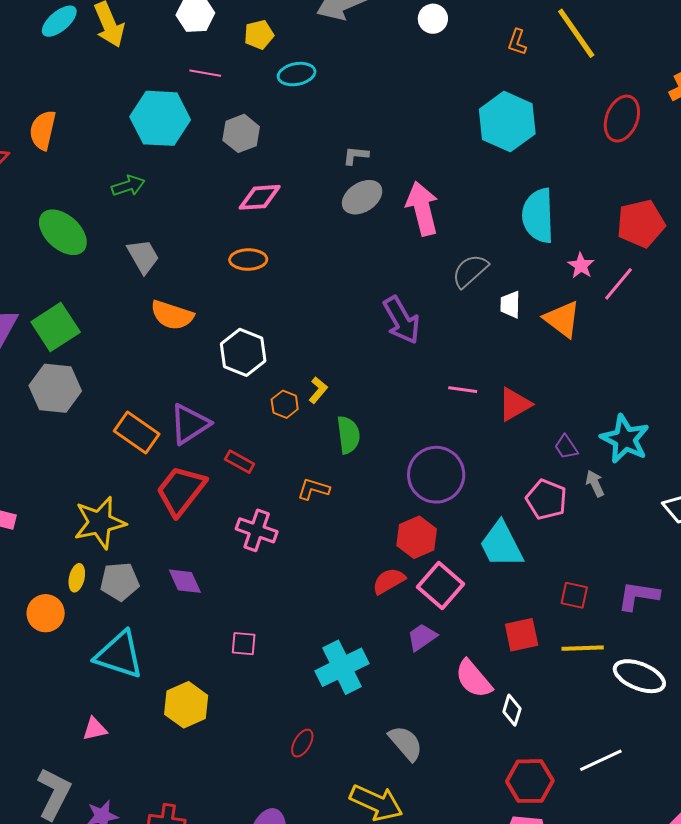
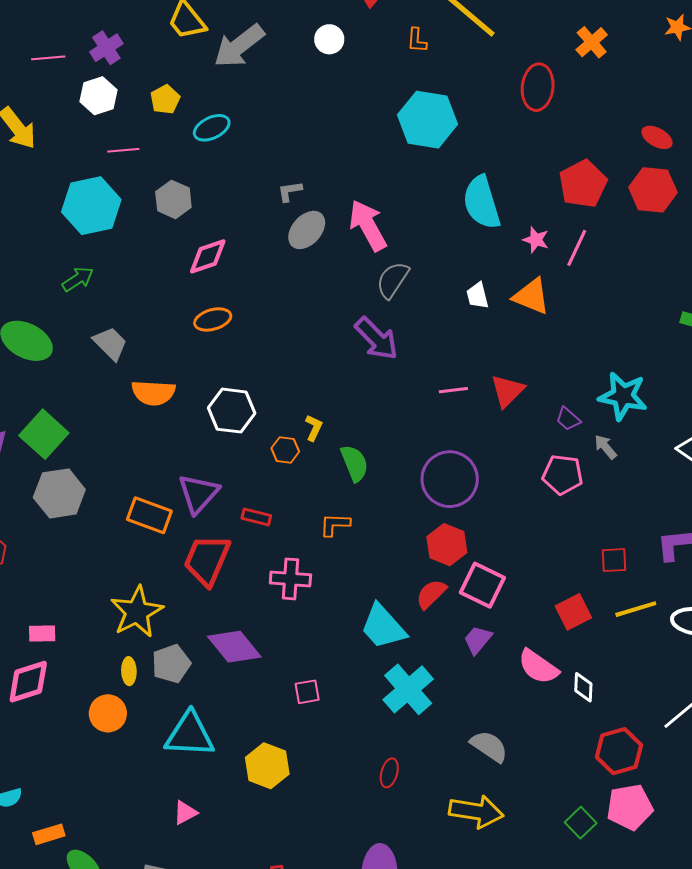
gray semicircle: (470, 271) -> (393, 280), moved
cyan trapezoid: (501, 545) -> (383, 627), moved
purple diamond: (185, 581) -> (234, 647), size x1.5

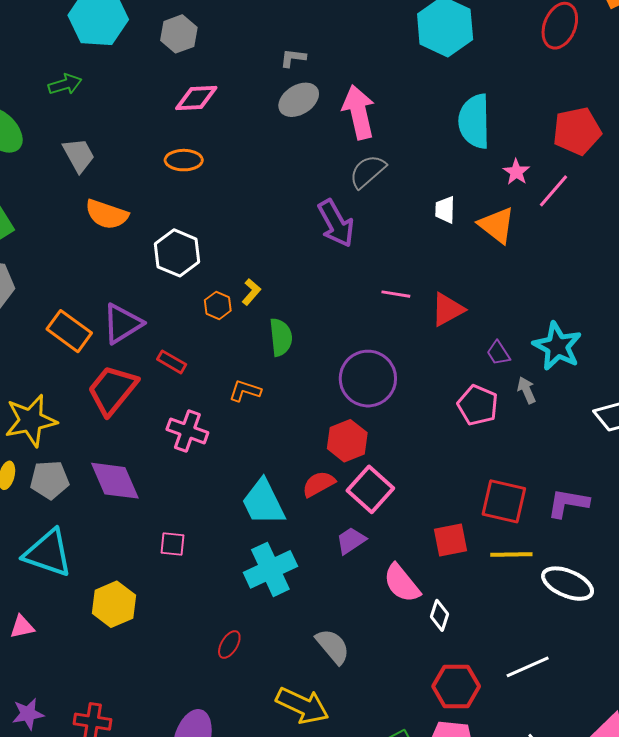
red square: (614, 560) -> (504, 501), size x1.6

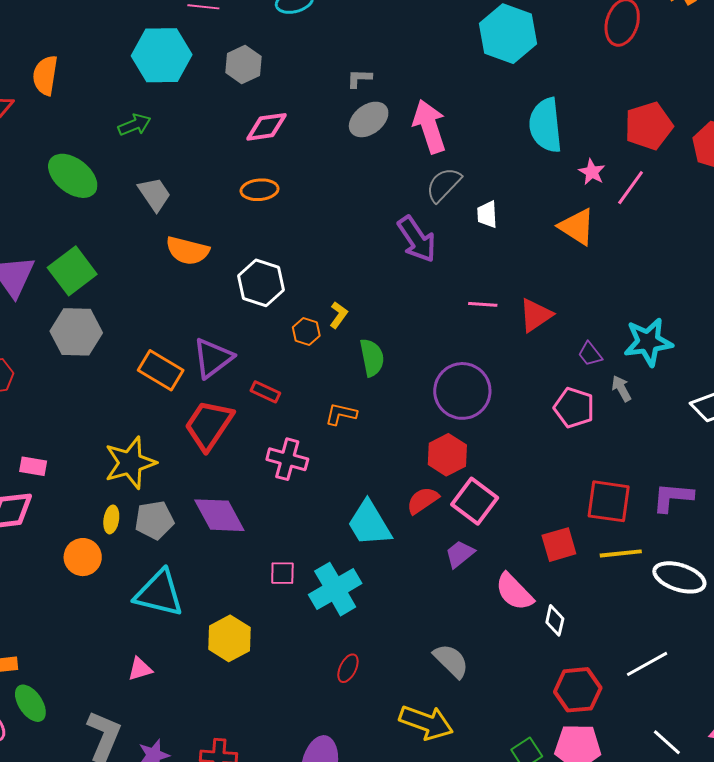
white trapezoid: (445, 210) -> (487, 214), moved
cyan star: (557, 346) -> (648, 342), turned -30
cyan cross: (270, 569) -> (335, 589), moved

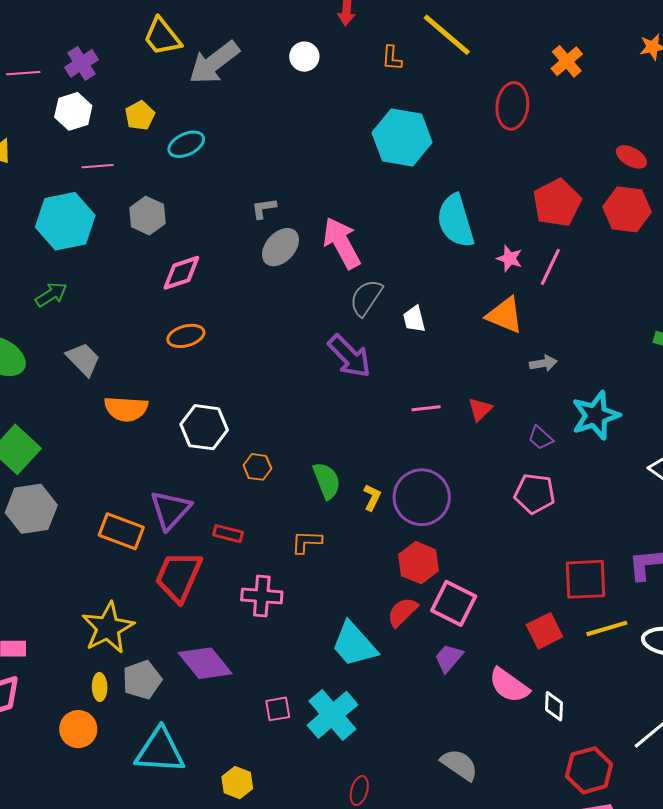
yellow L-shape: (339, 315) -> (372, 497), moved
red triangle: (536, 315) -> (480, 409), size x0.7
gray arrow: (621, 388) -> (543, 363), moved, turned 120
yellow hexagon: (229, 638) -> (237, 783), size x0.7

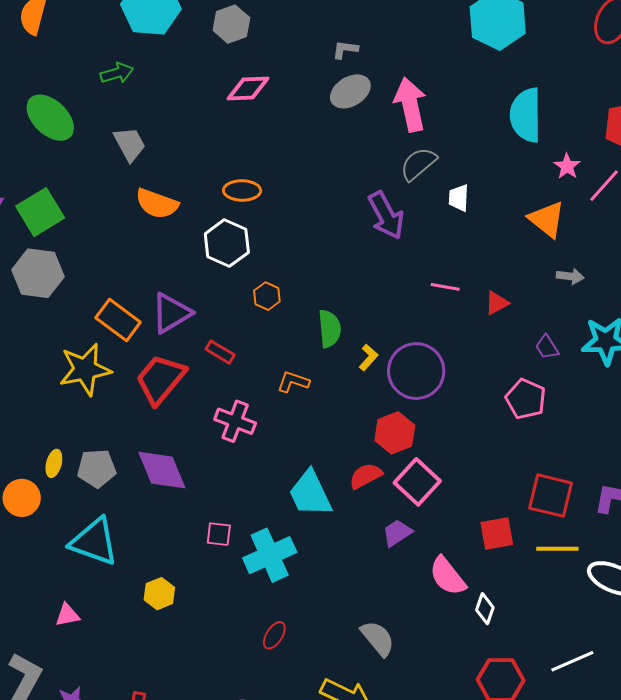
orange ellipse: (186, 336) -> (242, 190), moved
yellow star: (108, 628) -> (85, 369), moved

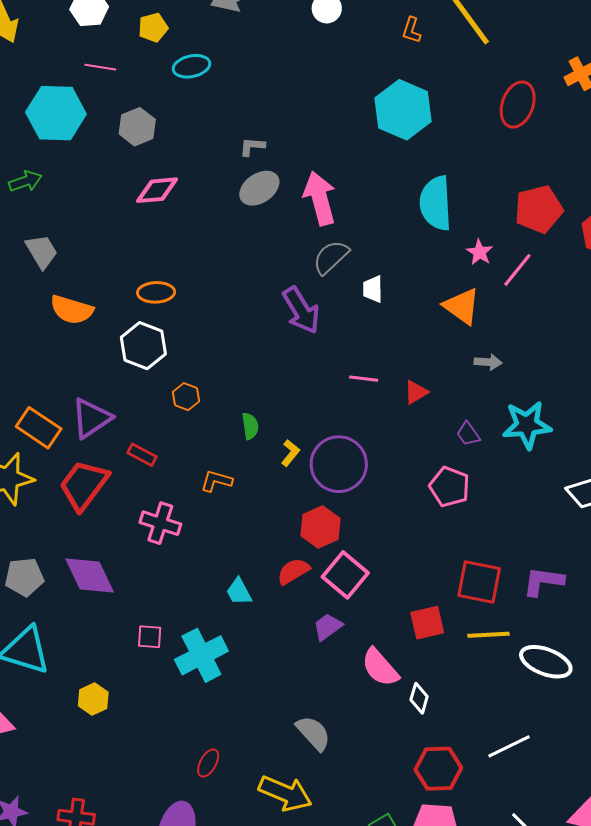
green semicircle: (330, 329) -> (250, 426), size x0.7
cyan trapezoid: (310, 493) -> (239, 592), size x0.6
red ellipse: (274, 635) -> (208, 763), moved

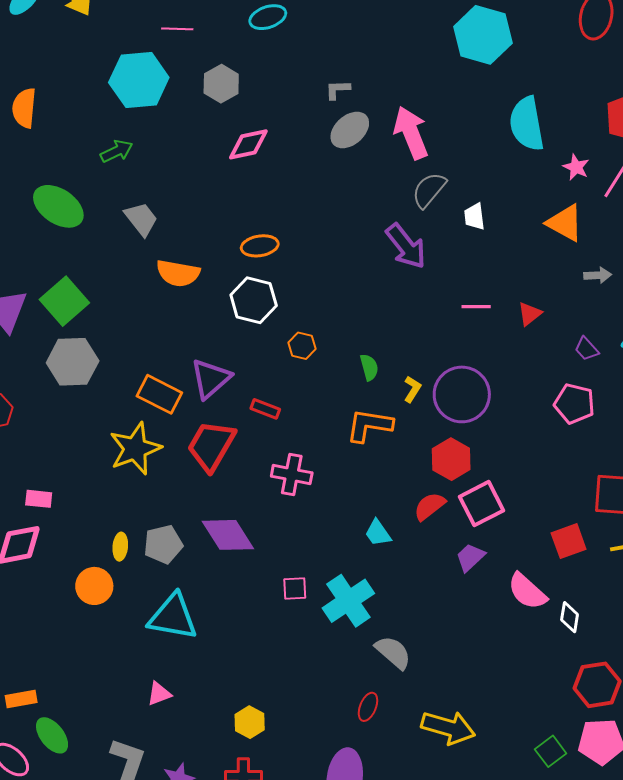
orange L-shape: (216, 481) -> (369, 425), moved, size x1.5
pink square: (345, 575) -> (482, 504), turned 30
yellow hexagon: (93, 699) -> (250, 722), moved
gray semicircle: (313, 733) -> (393, 652), moved

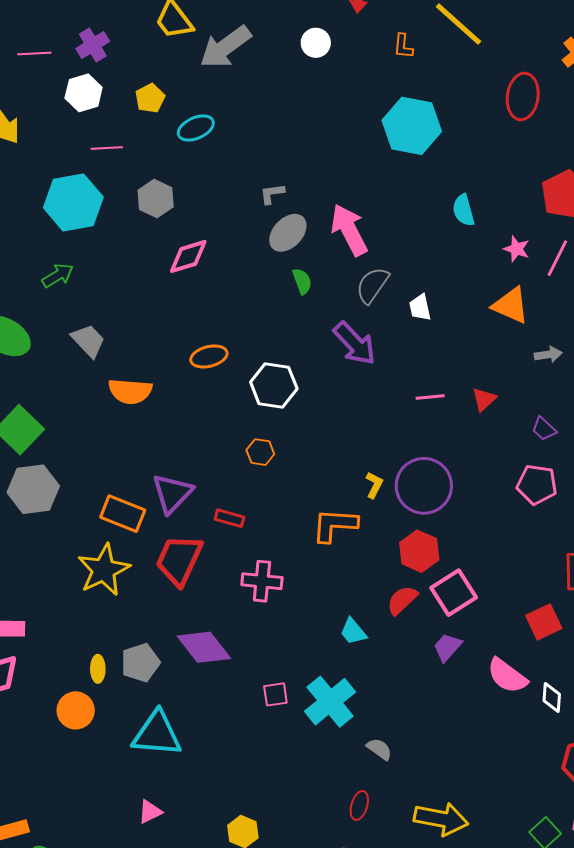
cyan semicircle: (527, 124) -> (463, 210), size x0.6
white hexagon: (254, 300) -> (274, 385), moved
green semicircle: (369, 367) -> (302, 281), moved
gray semicircle: (393, 652) -> (379, 749), size x0.7

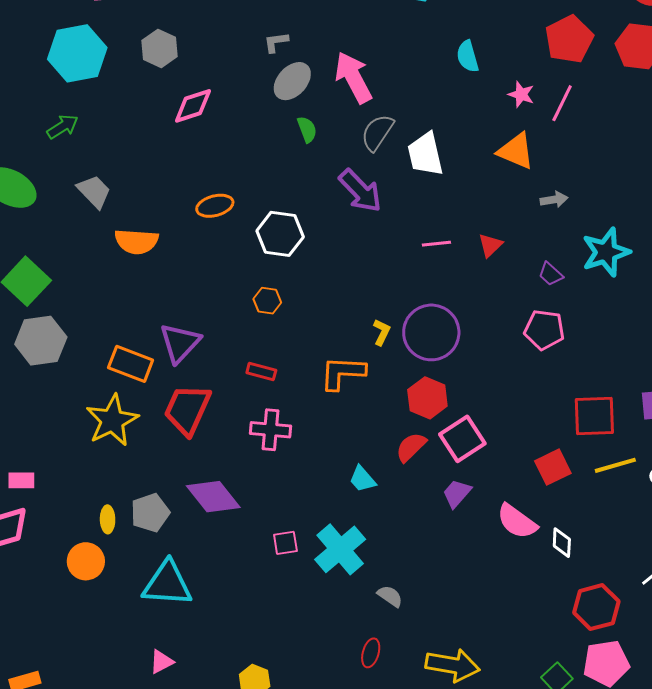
white trapezoid: (420, 307) -> (425, 154), size x1.6
red rectangle: (229, 518) -> (261, 372), moved

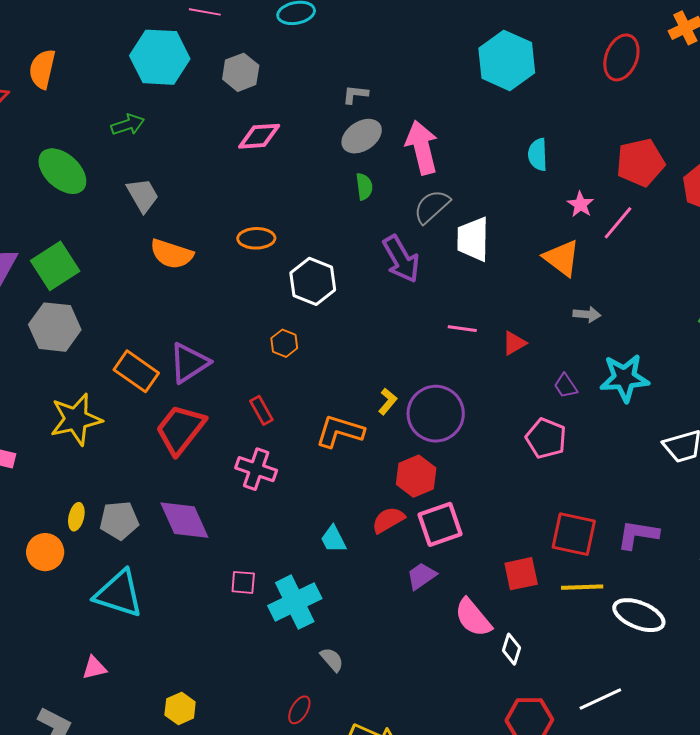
red rectangle: (261, 372) -> (261, 410), turned 32
yellow star: (112, 420) -> (76, 419), moved

